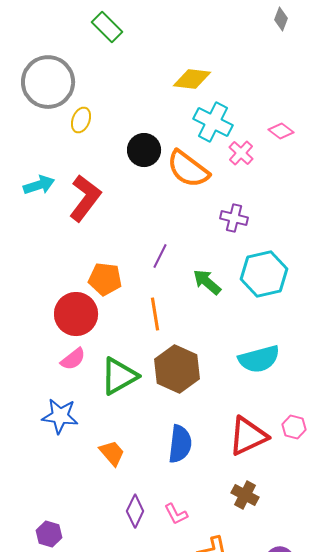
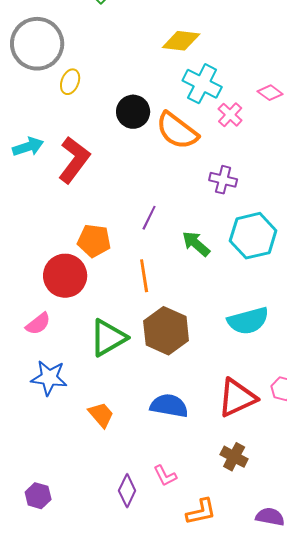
pink semicircle: (73, 359) -> (38, 324), moved
blue semicircle: (180, 444) -> (169, 406), turned -87
purple diamond: (135, 511) -> (127, 491), moved

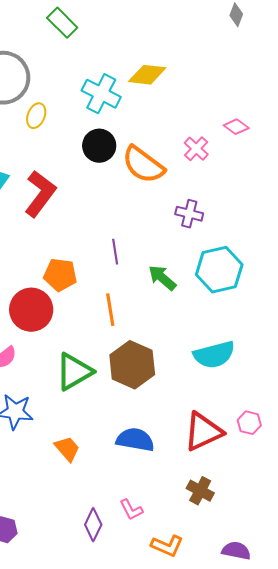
cyan cross: (202, 84) -> (101, 94), moved
purple line: (149, 218) -> (115, 252), turned -35
orange L-shape: (201, 512) -> (167, 546), turned 36

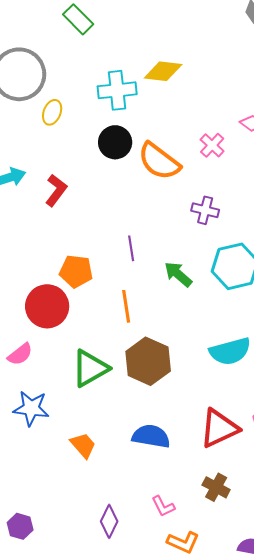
cyan cross: (101, 94) -> (117, 90), turned -33
red L-shape: (40, 194) -> (56, 190), size x0.7
pink L-shape: (131, 510) -> (163, 506), moved

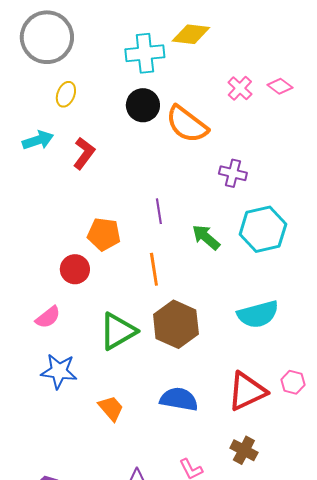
yellow ellipse: (52, 112) -> (66, 94), moved
pink cross: (212, 145) -> (240, 88), moved
red circle: (47, 306) -> (75, 269), size x0.7

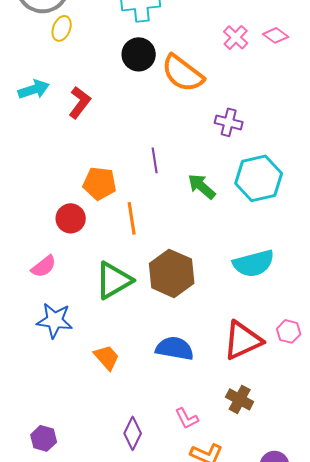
yellow ellipse: (66, 94) -> (62, 28), moved
orange line: (154, 269) -> (132, 218), moved

